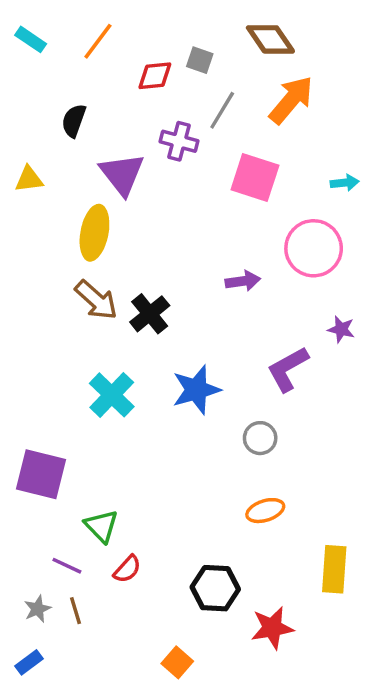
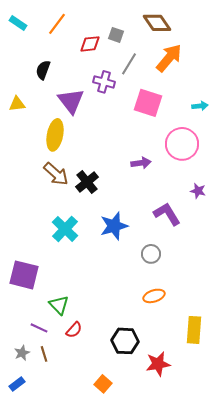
purple L-shape: (288, 369) -> (167, 214), turned 88

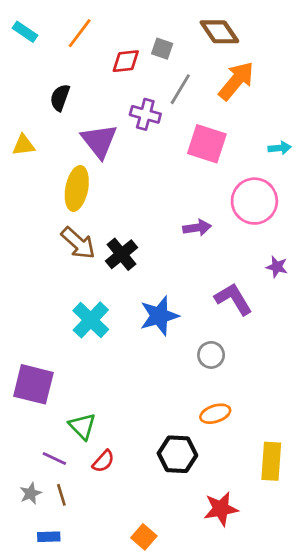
black hexagon: (125, 341) -> (177, 454), moved
blue rectangle: (17, 384) -> (49, 537), moved, turned 35

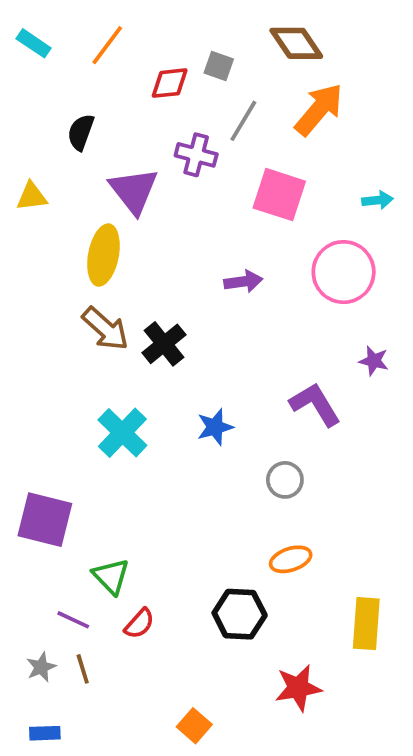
purple arrow: (197, 228) -> (243, 281), moved
blue star: (159, 316) -> (215, 427), size x0.7
blue rectangle: (49, 537) -> (45, 733), moved

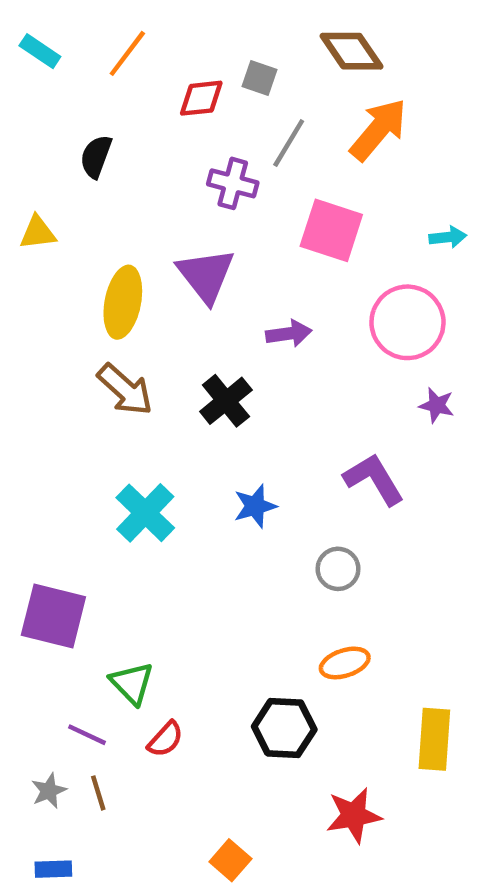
purple triangle: (134, 191) -> (206, 275), moved
black cross: (164, 344) -> (226, 401), moved
purple star: (374, 361) -> (437, 405), moved

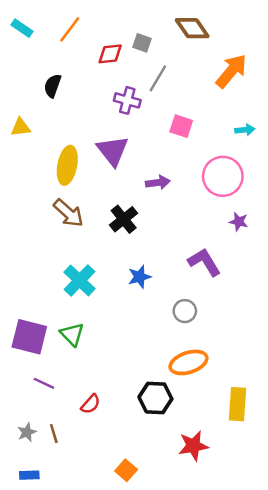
orange arrow: (378, 130) -> (231, 71), moved
pink square: (331, 230) -> (181, 126), size x0.7
orange ellipse: (345, 663) -> (188, 362), size x1.4
green triangle: (132, 683) -> (72, 334), moved
purple line: (87, 735) -> (44, 383), moved

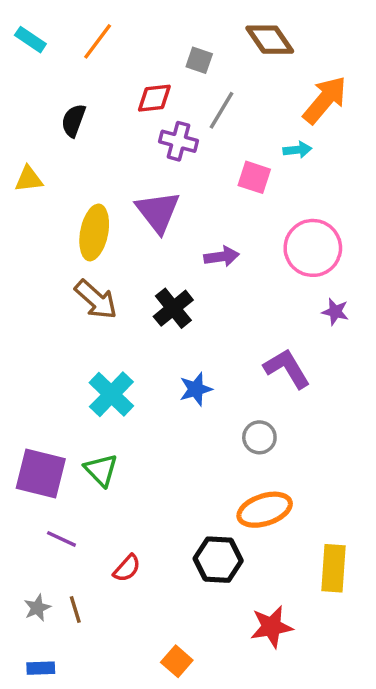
red diamond: (110, 54) -> (154, 98), moved
cyan arrow: (245, 130) -> (297, 150), moved

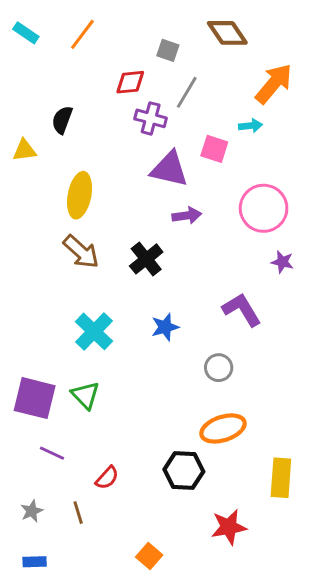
black semicircle: (73, 121) -> (62, 120), moved
purple triangle: (158, 212) -> (169, 169), moved, turned -39
brown line: (75, 610) -> (78, 513), moved

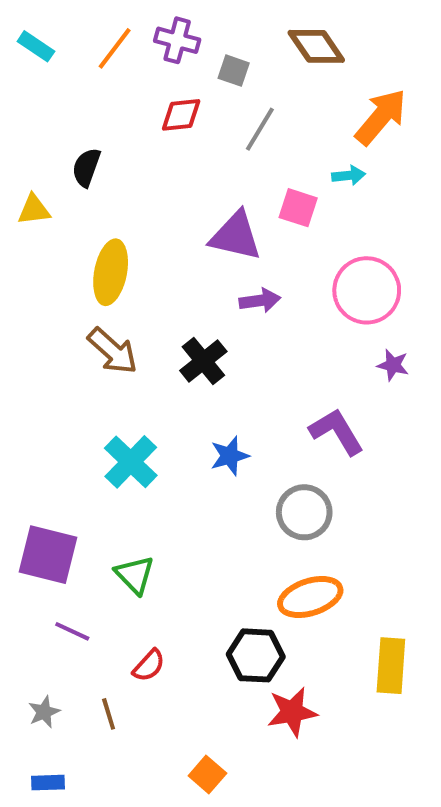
purple cross: (151, 118) -> (177, 40), moved
gray circle: (219, 368) -> (304, 512), size x1.4
green triangle: (85, 395) -> (135, 575), moved
red star: (229, 527) -> (292, 712), moved

